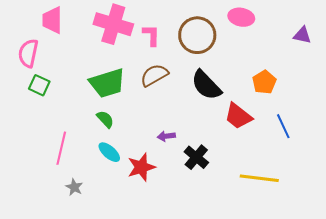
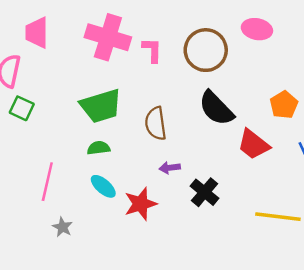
brown semicircle: (154, 75) -> (156, 123), moved, turned -68
green semicircle: (105, 119) -> (99, 148), turned -54

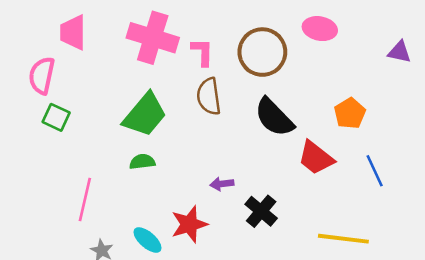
green trapezoid: (101, 106) -> (145, 115), turned -33
brown semicircle: (156, 123) -> (209, 96), moved
cyan ellipse: (103, 186) -> (147, 240), moved

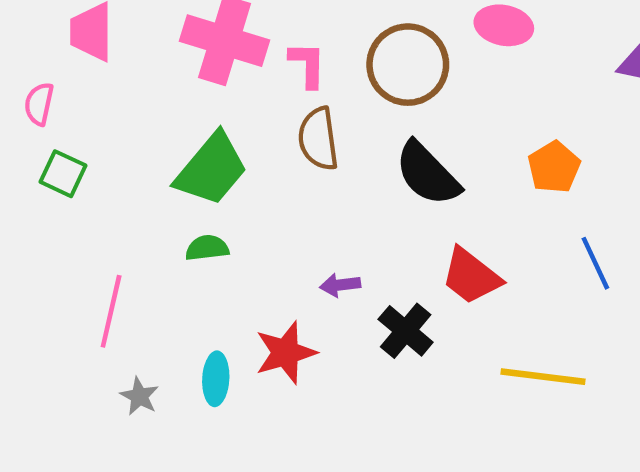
pink semicircle: (42, 76) -> (39, 104), size x0.7
red trapezoid: (316, 158) -> (471, 276), moved
cyan ellipse: (147, 240) -> (216, 379), turned 52

